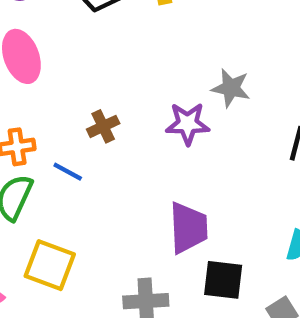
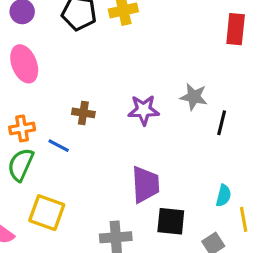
gray star: (231, 88) -> (194, 97), moved
brown cross: (103, 126) -> (83, 113), turned 35

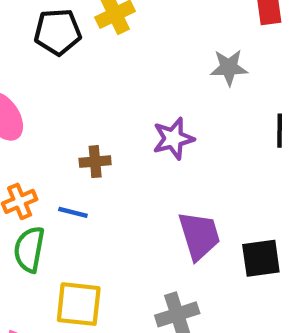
gray star: (194, 97) -> (229, 67), moved
black square: (171, 221) -> (261, 258), moved

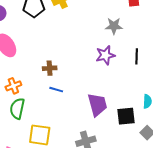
purple star: (173, 139) -> (105, 55), moved
blue line: (73, 212) -> (56, 90), moved

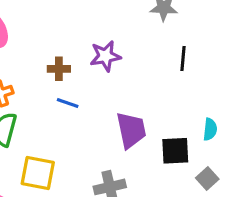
purple star: (105, 55) -> (105, 56), moved
black line: (137, 56) -> (183, 59), moved

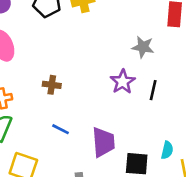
purple star: (105, 56) -> (123, 82), moved, turned -30
blue line: (68, 103) -> (60, 129), moved

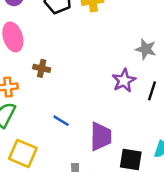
brown cross: (52, 85) -> (42, 68), moved

